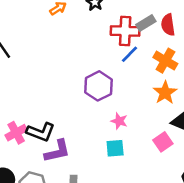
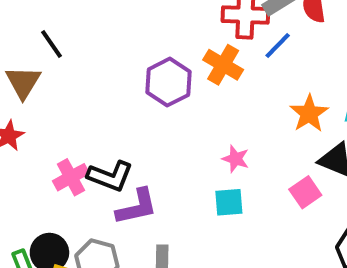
blue line: (130, 54) -> (278, 46), moved
orange cross: (165, 61) -> (223, 65), moved
purple hexagon: (98, 86) -> (169, 82), moved

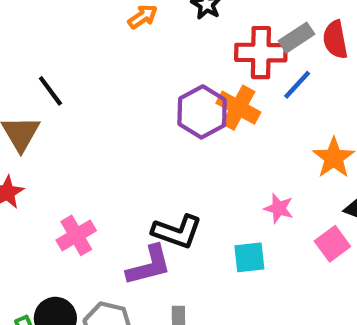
purple hexagon: (169, 82) -> (202, 112), moved
pink star: (236, 159) -> (279, 208), moved
black L-shape: (110, 176) -> (177, 232), moved

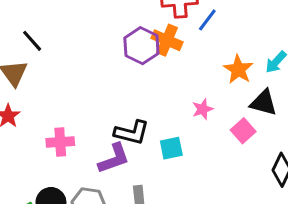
pink star: (279, 208) -> (203, 109), turned -30
pink cross: (76, 235) -> (60, 142), turned 32
cyan square: (249, 257) -> (171, 148), moved

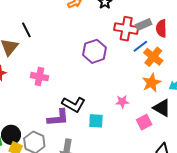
orange cross: (167, 40) -> (153, 57), moved
pink cross: (60, 142) -> (39, 77), moved

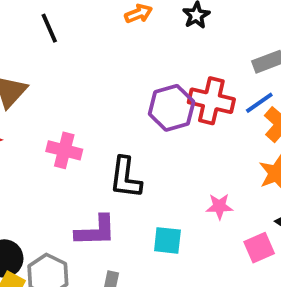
red cross: (126, 29) -> (211, 101), moved
black line: (26, 30) -> (49, 28), moved
black L-shape: (74, 104) -> (126, 178), moved, turned 65

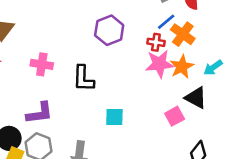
red cross: (211, 101) -> (156, 42), moved, size x0.6
pink star: (219, 206) -> (159, 64), moved, size x1.6
purple L-shape: (96, 231) -> (40, 113), moved

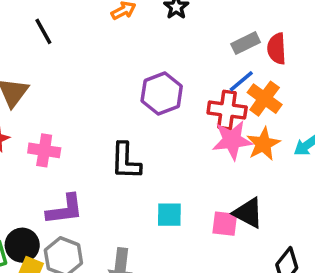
red cross: (156, 42) -> (227, 110), size x1.5
pink cross: (42, 64) -> (44, 150), moved
black triangle: (196, 98) -> (248, 213), moved
pink square: (175, 116) -> (225, 224), moved, turned 36

